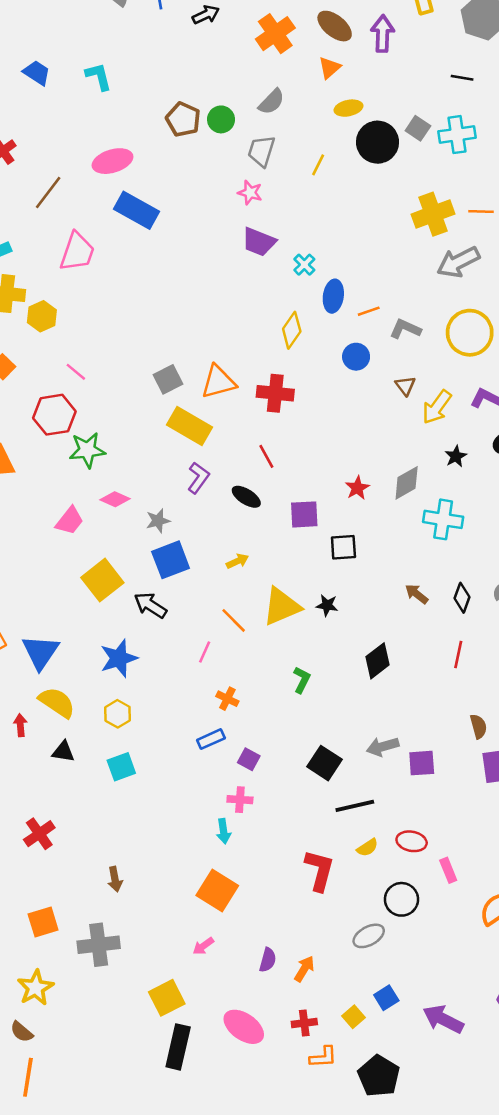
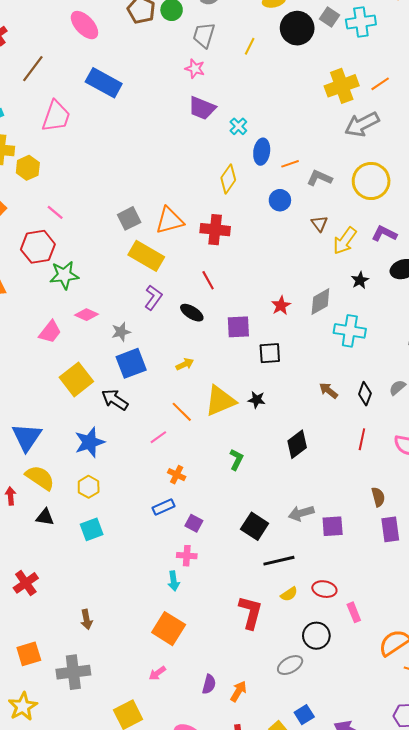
pink ellipse: (112, 161) -> (84, 25), moved, turned 64
orange line: (481, 212) -> (380, 84), turned -36
pink line: (205, 652) -> (158, 437), turned 30

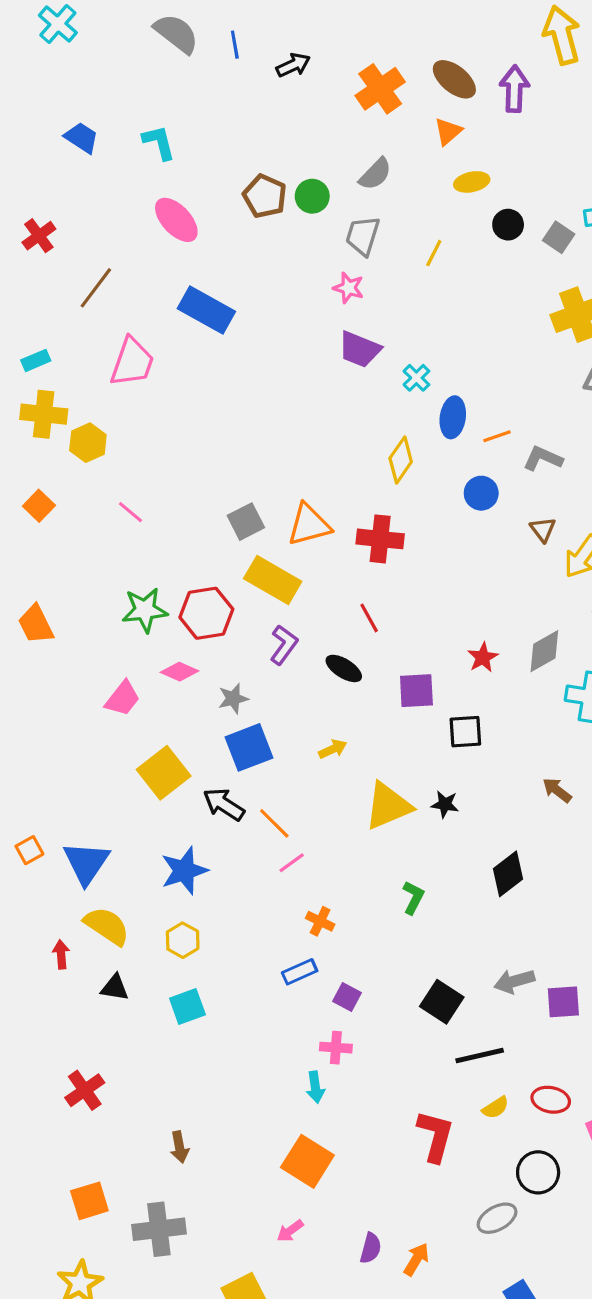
gray square: (330, 17) -> (559, 237), moved
black circle: (297, 28) -> (508, 225), size x0.6
red hexagon: (38, 247) -> (206, 613), moved
orange line: (182, 412) -> (274, 823), moved

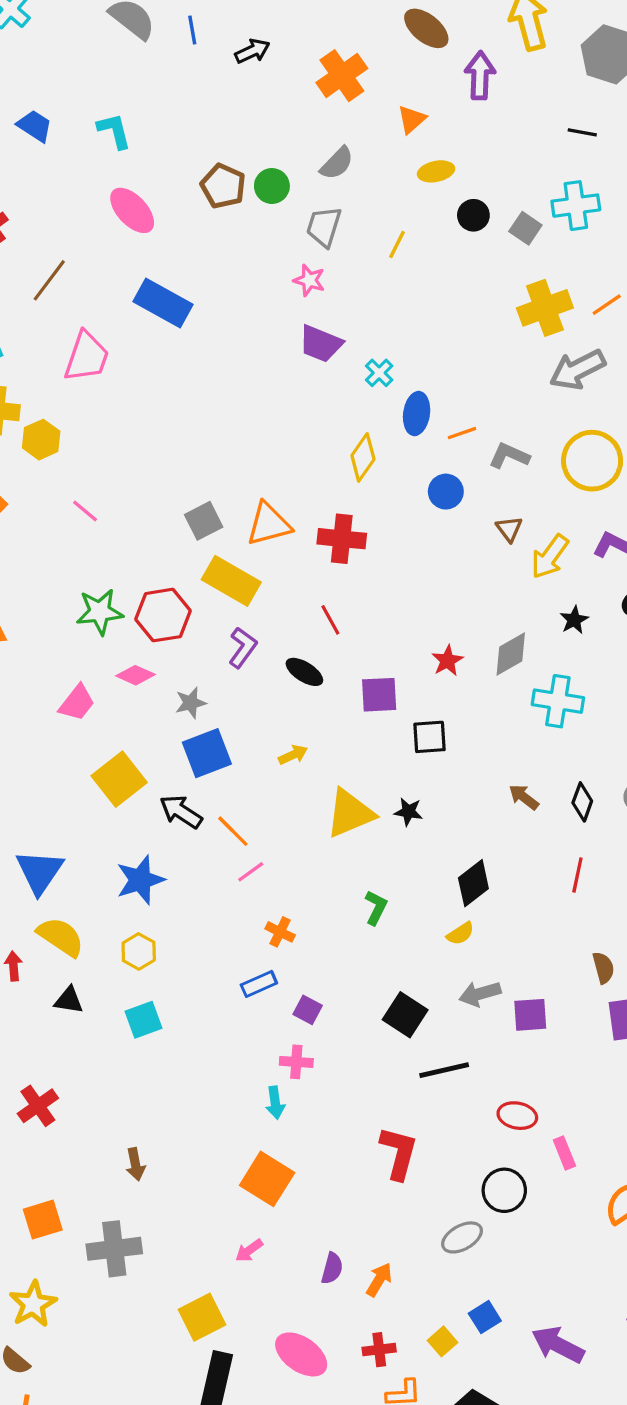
brown ellipse: (454, 79) -> (426, 28), moved
yellow semicircle: (495, 1108) -> (460, 934), moved

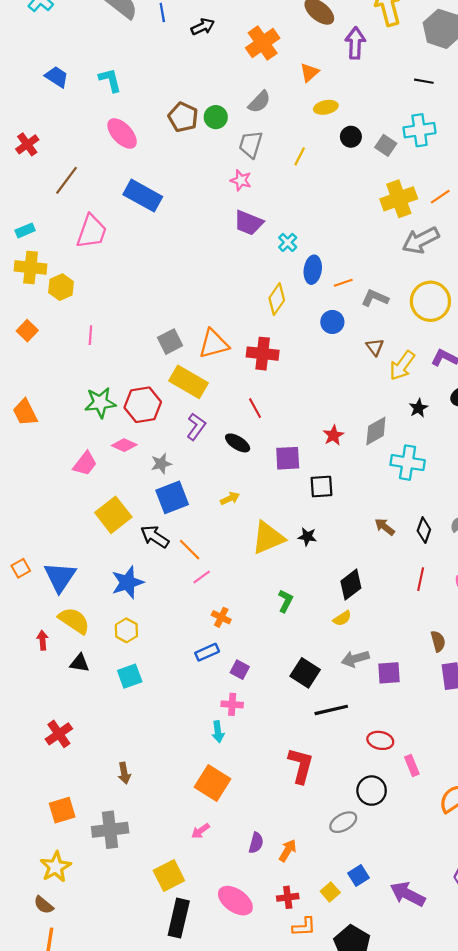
pink line: (85, 511) -> (90, 335), turned 54

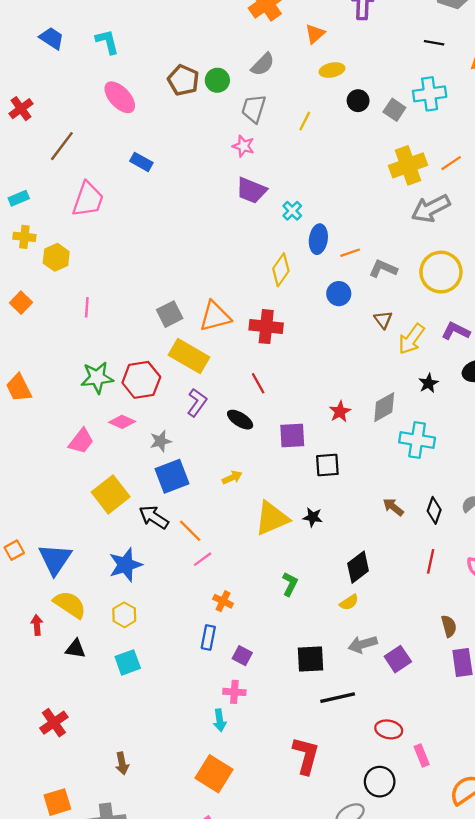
blue rectangle: (143, 196) -> (141, 162), size x0.6
yellow cross: (31, 267) -> (24, 237), size x0.7
blue rectangle: (207, 652) -> (208, 637), turned -55
black square: (305, 673) -> (310, 659), turned -36
purple square: (389, 673) -> (398, 659), turned -30

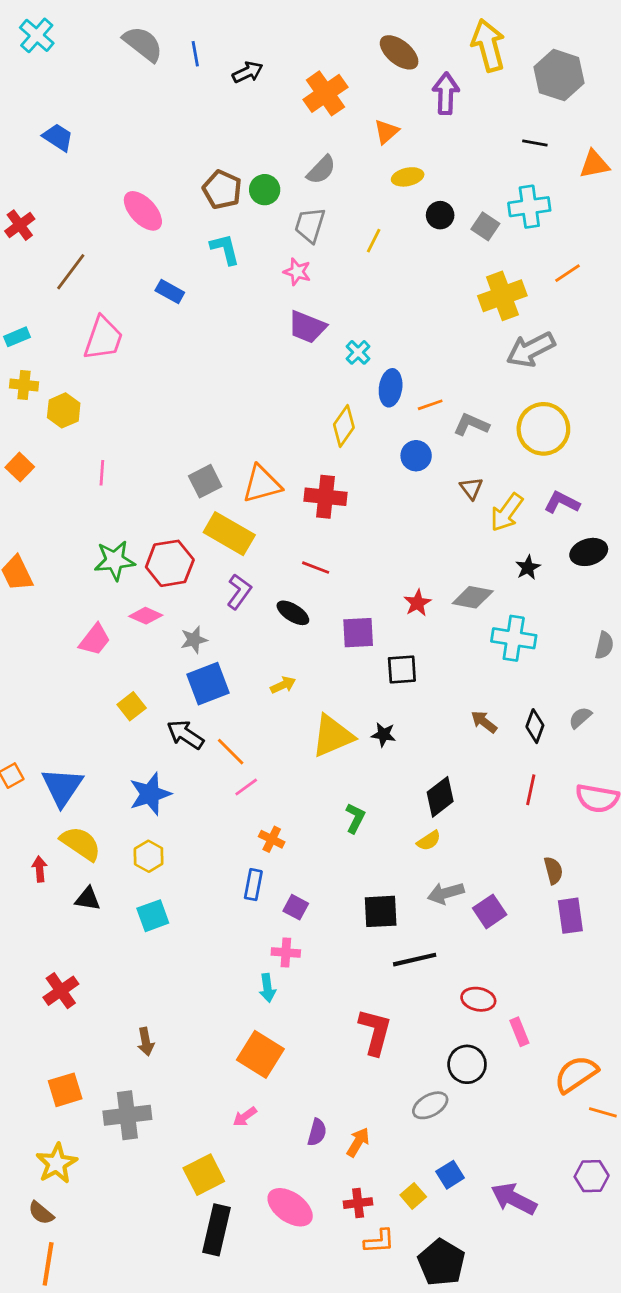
cyan L-shape: (107, 42) -> (225, 249), moved
orange line: (451, 163) -> (567, 273), moved
red line: (258, 383) -> (316, 568), turned -40
gray diamond: (384, 407) -> (473, 597), turned 40
yellow square: (111, 494) -> (132, 706), size x0.6

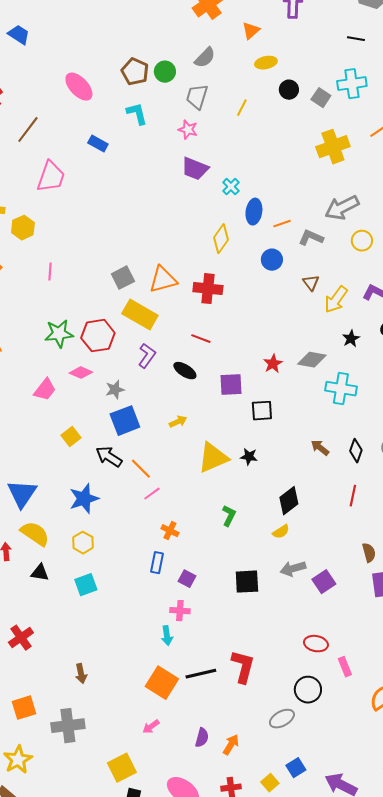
gray arrow: (531, 350) -> (342, 208), moved
yellow circle: (543, 429) -> (362, 241), size x0.6
black line: (415, 960) -> (201, 674), moved

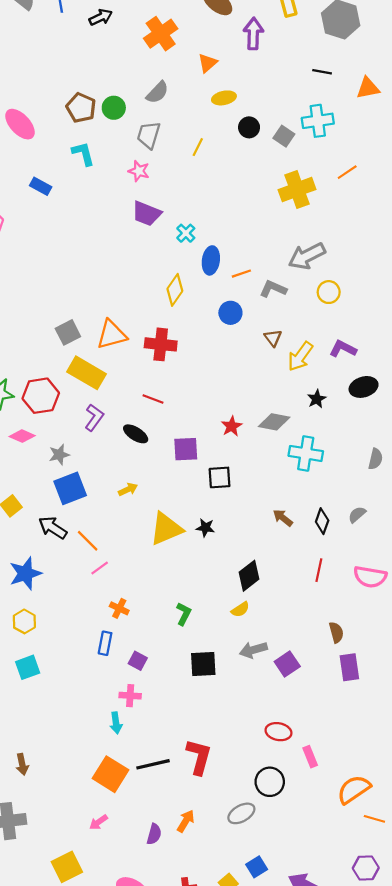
green L-shape: (229, 516) -> (184, 614), moved
orange arrow: (231, 745) -> (186, 821), moved

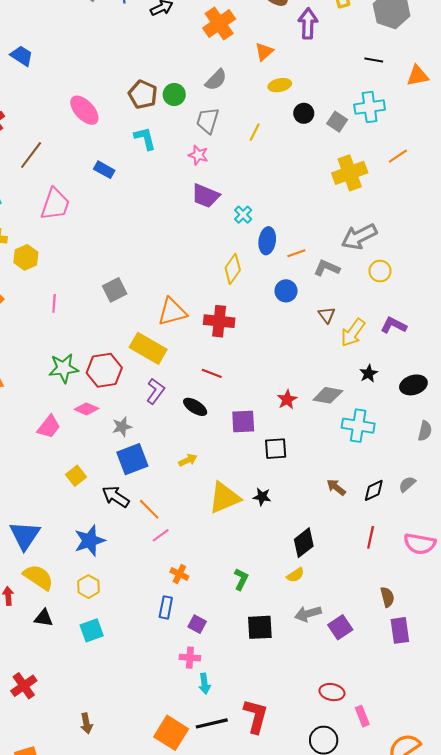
gray square: (68, 332) -> (115, 290), moved
black ellipse: (364, 387) -> (413, 385), moved
black diamond: (322, 521) -> (374, 490), turned 45
cyan arrow: (116, 723) -> (205, 684), moved

